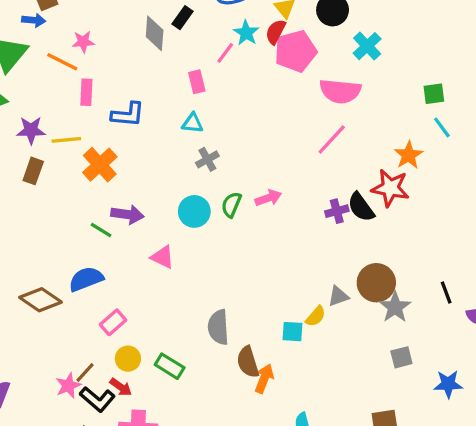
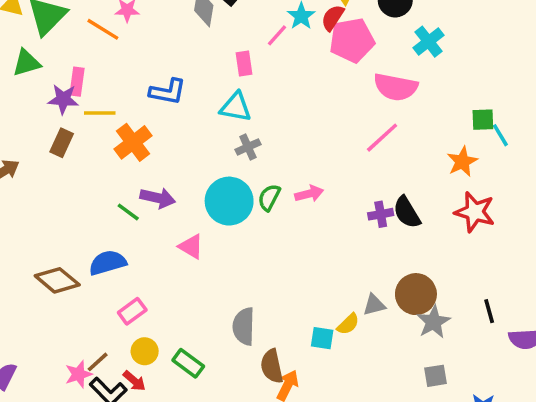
pink rectangle: (86, 92) -> (77, 82), moved
green square: (434, 94) -> (483, 120), moved
cyan triangle: (193, 123) -> (236, 107), size x1.4
red star: (390, 188) -> (475, 212), moved
cyan circle: (194, 211) -> (229, 201), size x1.4

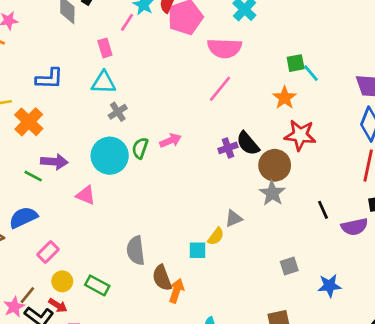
brown circle: (416, 294) -> (275, 165), moved
gray star: (433, 322) -> (272, 193), moved

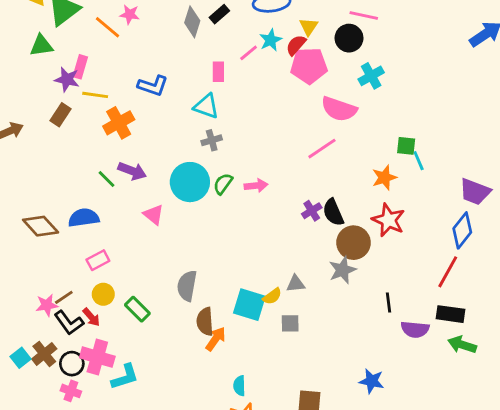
purple cross: (228, 148) -> (312, 211), turned -30
cyan square: (197, 250) -> (249, 305), size x1.6
gray square: (289, 266) -> (290, 323), moved

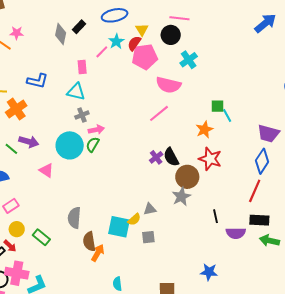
pink arrow: (256, 186) -> (96, 130), moved

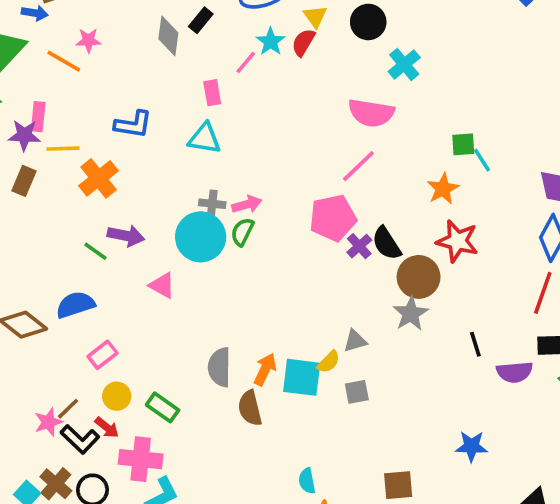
pink pentagon: (145, 57) -> (333, 218), moved
gray cross: (82, 115) -> (212, 204), moved, turned 32
orange arrow: (98, 253) -> (265, 369), moved
pink cross: (17, 273) -> (141, 459), moved

